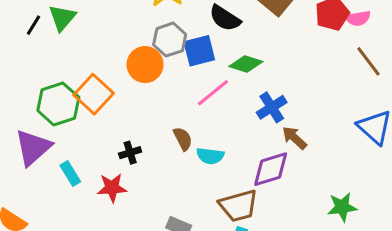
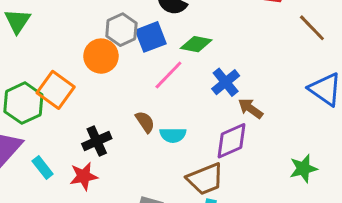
black cross: (130, 153) -> (97, 141), size x1.4

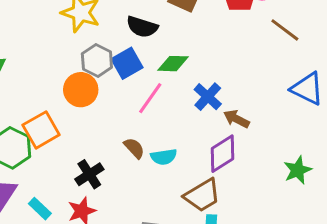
orange square: (56, 90) -> (41, 130), turned 33

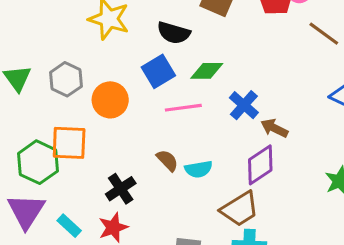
gray hexagon: (97, 60) -> (66, 79), moved
pink line: (150, 98) -> (183, 108), turned 48
orange square: (41, 130) -> (69, 143), turned 33

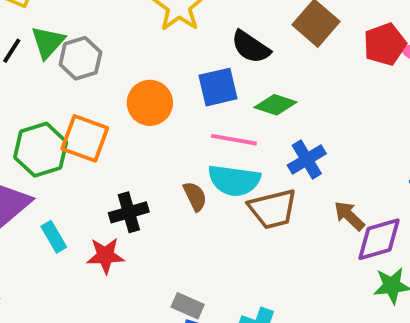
gray hexagon: (66, 79) -> (80, 58), moved
brown arrow: (274, 128) -> (349, 216), moved
purple diamond: (260, 165) -> (379, 239), moved
cyan semicircle: (199, 169) -> (234, 180), moved, size x1.5
brown trapezoid: (240, 209) -> (273, 209), moved

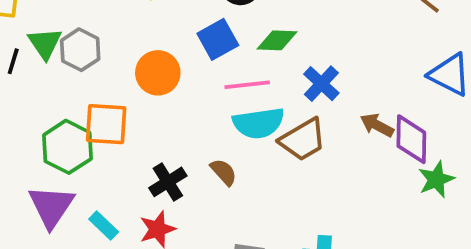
brown semicircle: (195, 196) -> (224, 172), moved
purple diamond: (379, 239) -> (411, 139), turned -57

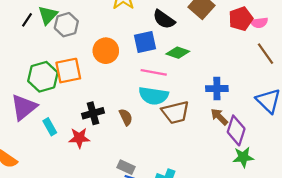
blue cross: (321, 84) -> (217, 89), moved, turned 30
orange square: (106, 124) -> (68, 71), turned -32

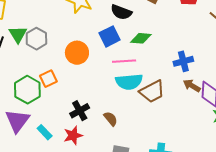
orange square: (68, 71) -> (48, 79), size x0.7
brown semicircle: (126, 117) -> (111, 119), moved

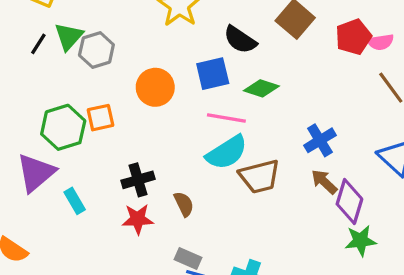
blue cross: (183, 61) -> (320, 140), turned -30
cyan semicircle: (129, 82) -> (227, 152), turned -40
red star: (73, 135) -> (138, 219), moved

